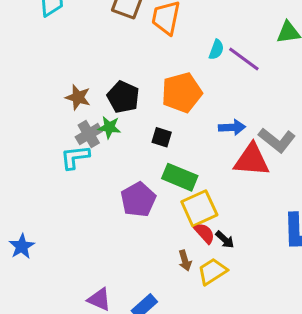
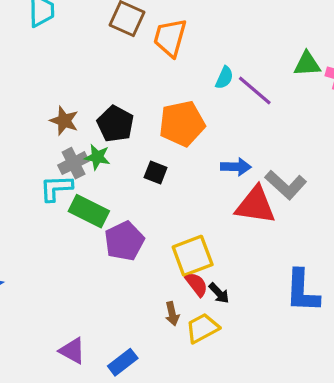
green rectangle: (180, 177) -> (89, 211), moved

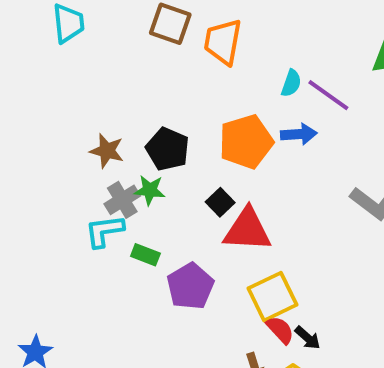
blue arrow: (236, 167) -> (299, 134), moved
black square: (156, 173) -> (220, 202), turned 30
red triangle: (256, 205) -> (247, 230), moved
green rectangle: (89, 211) -> (145, 255), size x0.6

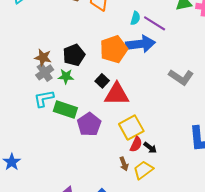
blue arrow: (299, 134) -> (141, 44), size x1.6
black pentagon: (168, 149) -> (74, 55), turned 30
gray cross: (122, 200) -> (45, 72), moved
green rectangle: (145, 255) -> (65, 109), size x1.6
red semicircle: (280, 330) -> (136, 144), turned 70

